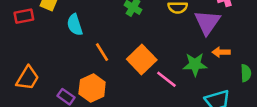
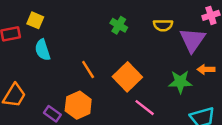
cyan semicircle: (75, 25) -> (43, 50), moved
pink line: (166, 79) -> (145, 108), moved

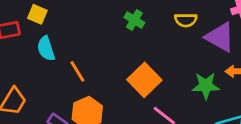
purple triangle: (193, 40) -> (220, 37), turned -36
orange line: (88, 69) -> (77, 71), moved

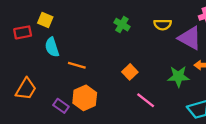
orange line: (77, 71) -> (77, 65), turned -42
orange square: (144, 80) -> (130, 72), size x0.6

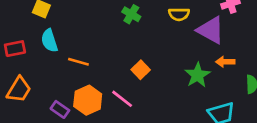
red rectangle: (23, 32) -> (15, 49), moved
green star: (178, 76) -> (197, 75), turned -30
pink line: (146, 100) -> (122, 99), moved

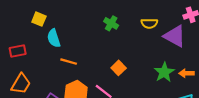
cyan semicircle: (49, 41) -> (54, 38), moved
orange arrow: (225, 62) -> (186, 73), moved

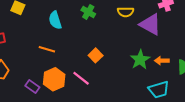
cyan semicircle: (54, 38) -> (55, 20), moved

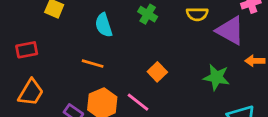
green star: (140, 60) -> (216, 77), turned -30
orange arrow: (162, 61) -> (255, 61), moved

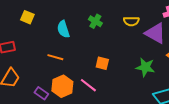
orange square: (157, 72) -> (102, 63), turned -32

